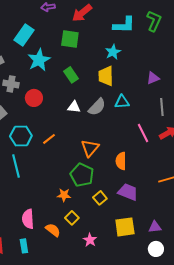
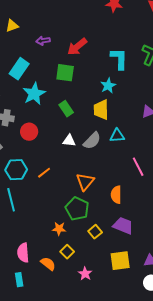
cyan L-shape: (124, 25) -> (119, 59), turned -90

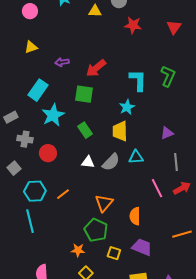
yellow square: (95, 232) -> (114, 253), turned -32

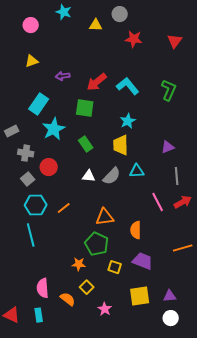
cyan L-shape: (138, 80) -> (128, 86), moved, turned -40
gray square: (14, 168) -> (28, 179), moved
orange triangle: (104, 203) -> (105, 217), turned 42

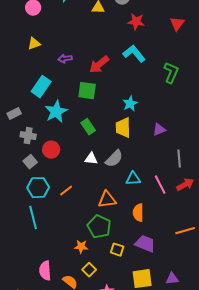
cyan L-shape: (128, 86) -> (134, 54), moved
purple triangle: (168, 147) -> (159, 130), moved
cyan triangle: (137, 171) -> (133, 179), moved

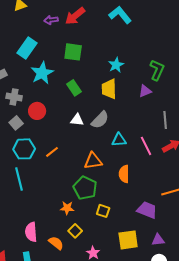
red arrow: (99, 65) -> (75, 16), moved
green L-shape: (171, 73) -> (157, 70), moved
purple trapezoid: (145, 244) -> (147, 210), moved

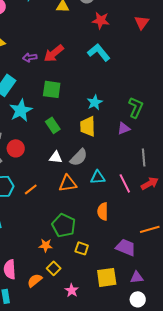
orange triangle: (93, 161) -> (68, 183), moved
orange semicircle: (56, 243) -> (35, 280), turned -77

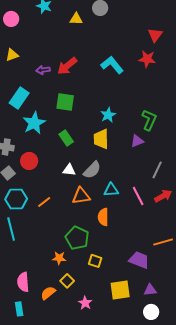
red star: (101, 20) -> (147, 59), moved
gray line: (144, 157) -> (157, 170), turned 30
orange semicircle: (103, 211) -> (103, 217), moved

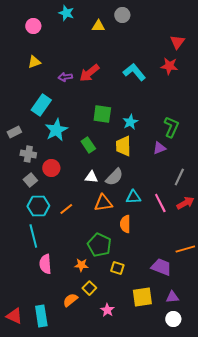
green square: (65, 102) -> (102, 114), moved
pink semicircle: (23, 282) -> (45, 264), moved
cyan rectangle: (19, 309) -> (41, 316), size x1.5

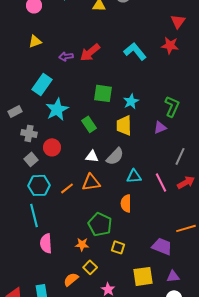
orange triangle: (103, 203) -> (91, 182), moved

